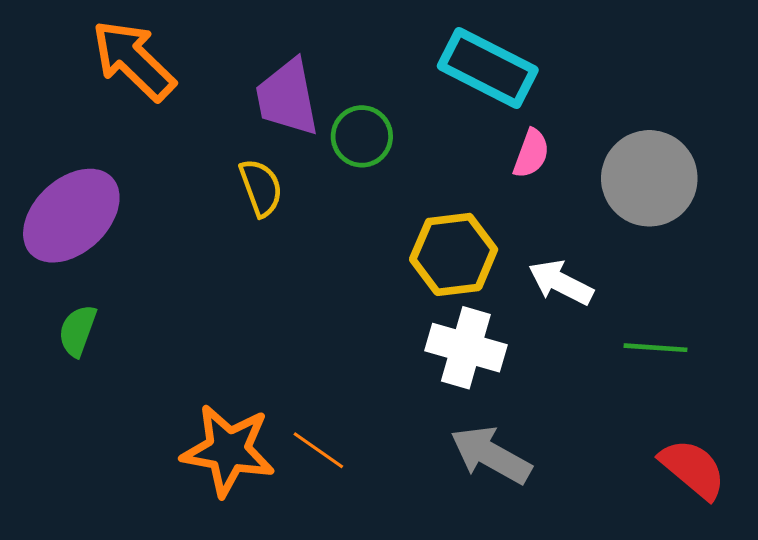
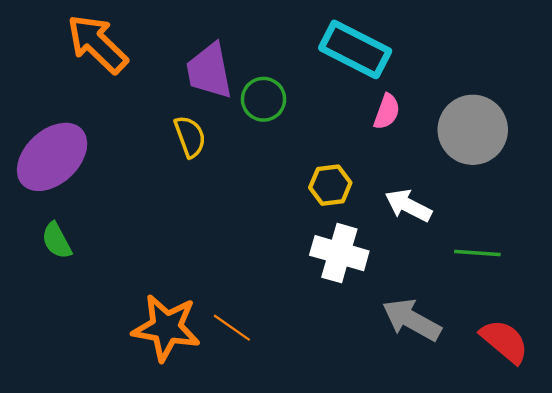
yellow hexagon: (454, 254) -> (330, 185), size x0.7
green semicircle: (78, 331) -> (57, 241), turned -48
gray arrow: (491, 455) -> (412, 320), moved

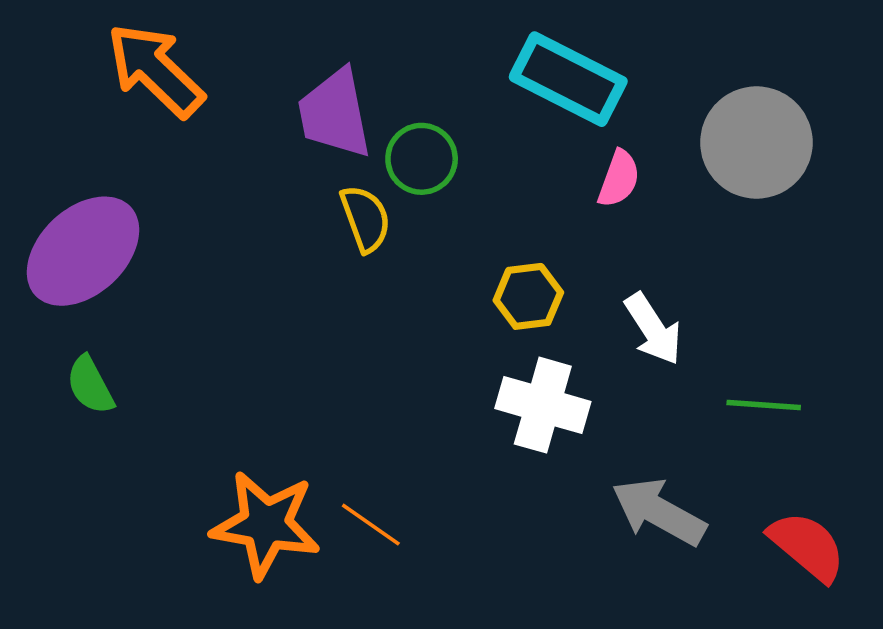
gray circle: (473, 130) -> (756, 143), moved
yellow semicircle: (190, 137) -> (365, 219), moved
white arrow: (408, 206) -> (653, 329), turned -150

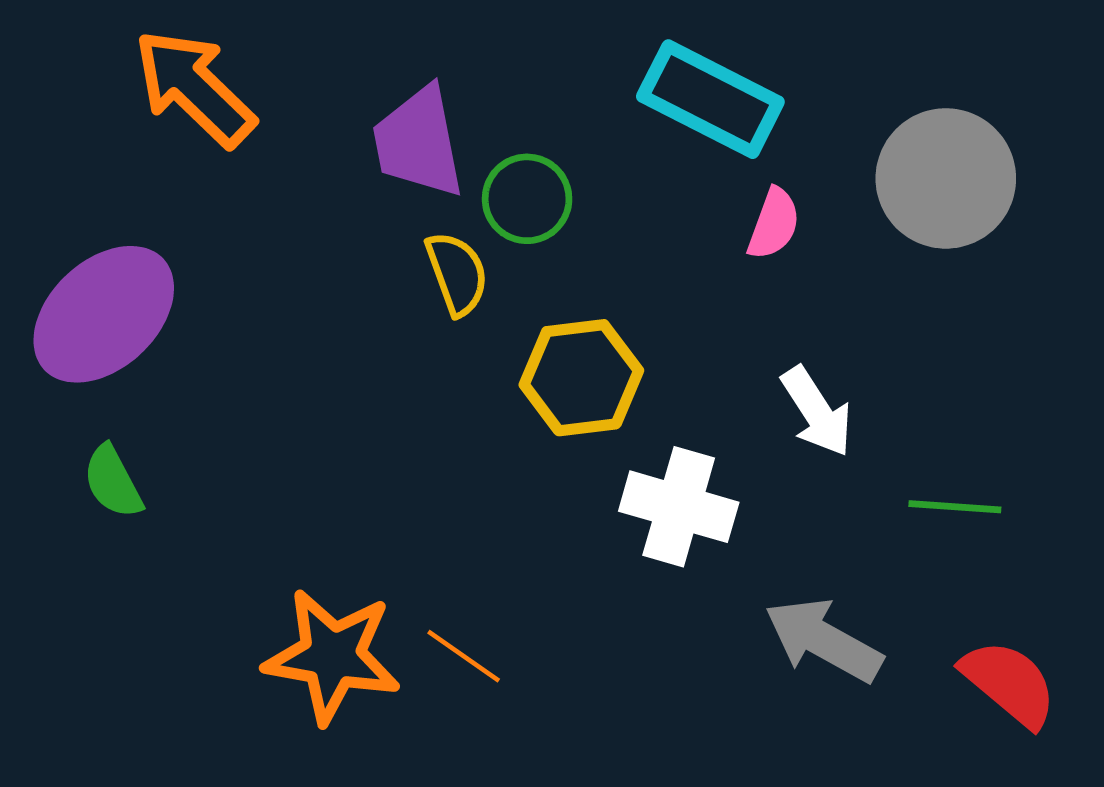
yellow hexagon: (528, 296) -> (581, 378), moved, size x1.4

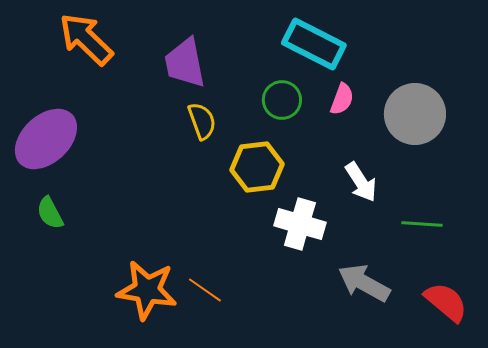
gray circle: (946, 178) -> (415, 114), moved
green circle: (527, 199) -> (282, 100), moved

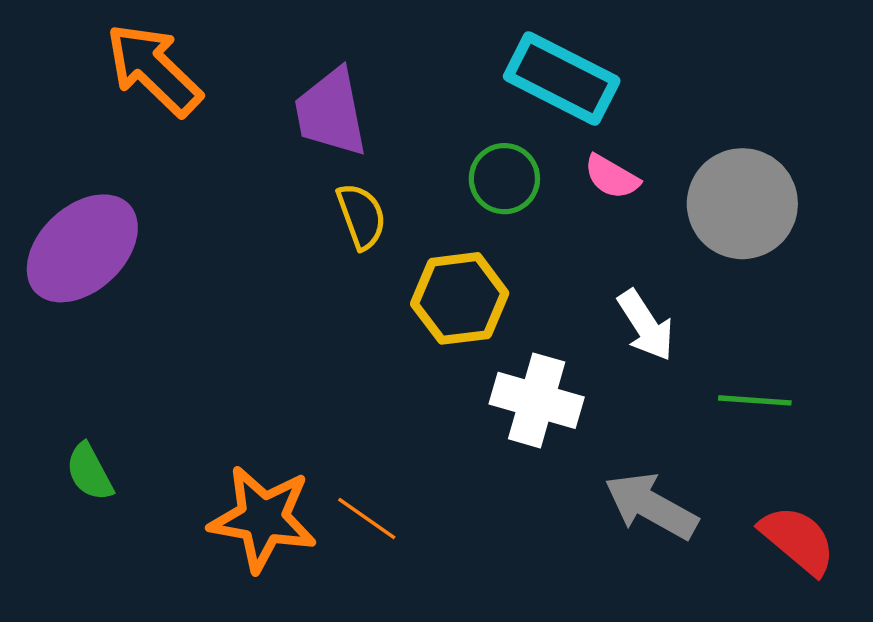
pink semicircle: (342, 99) -> (612, 177), turned 100
green semicircle: (50, 213) -> (89, 472), moved

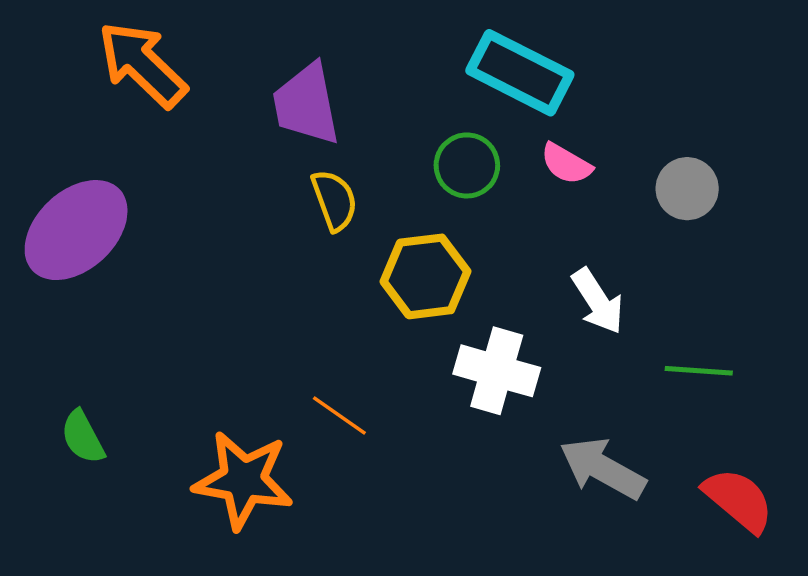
gray circle: (742, 204) -> (687, 189), size x0.6
orange line: (367, 518) -> (339, 416), moved

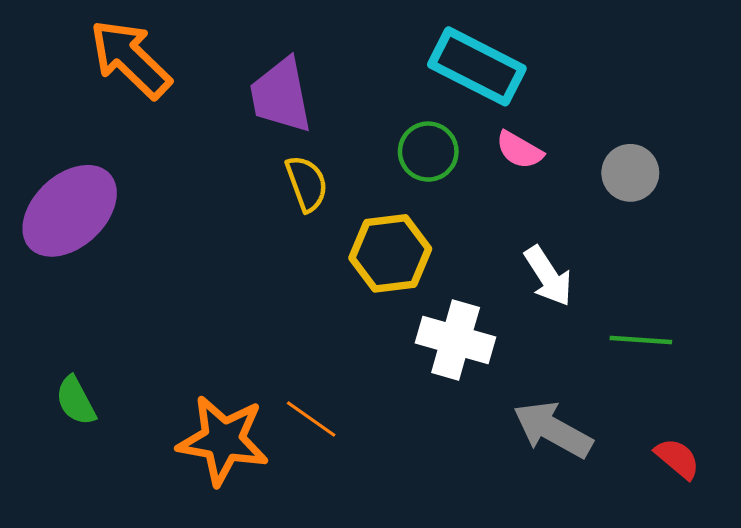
orange line: (339, 416) -> (311, 419), moved
red semicircle: (738, 500) -> (677, 458), size x0.7

